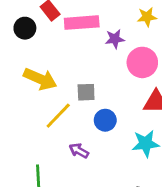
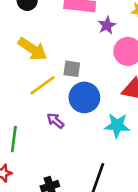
purple star: (115, 39) -> (107, 25), turned -30
blue circle: (105, 120) -> (84, 97), size x1.5

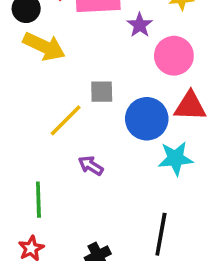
yellow arrow: (33, 49) -> (44, 46), moved
blue circle: (84, 97) -> (147, 119), moved

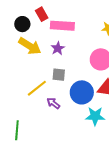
purple star: (140, 25) -> (58, 48), moved
purple arrow: (91, 166) -> (53, 103), moved

